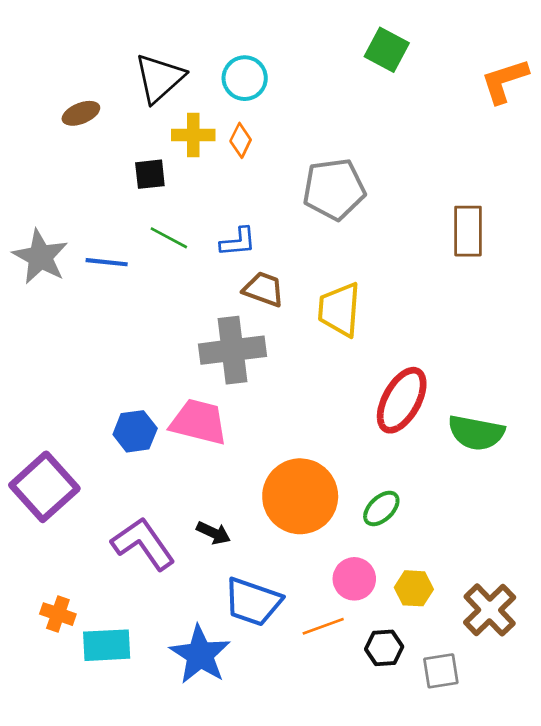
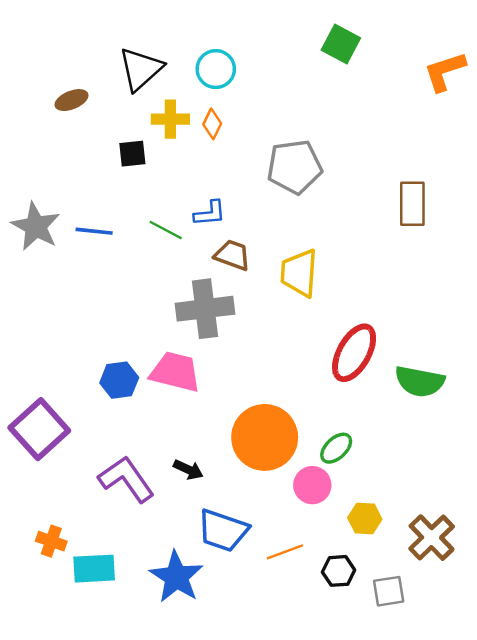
green line: (169, 238) -> (166, 230), moved
pink circle: (354, 579) -> (312, 485), moved

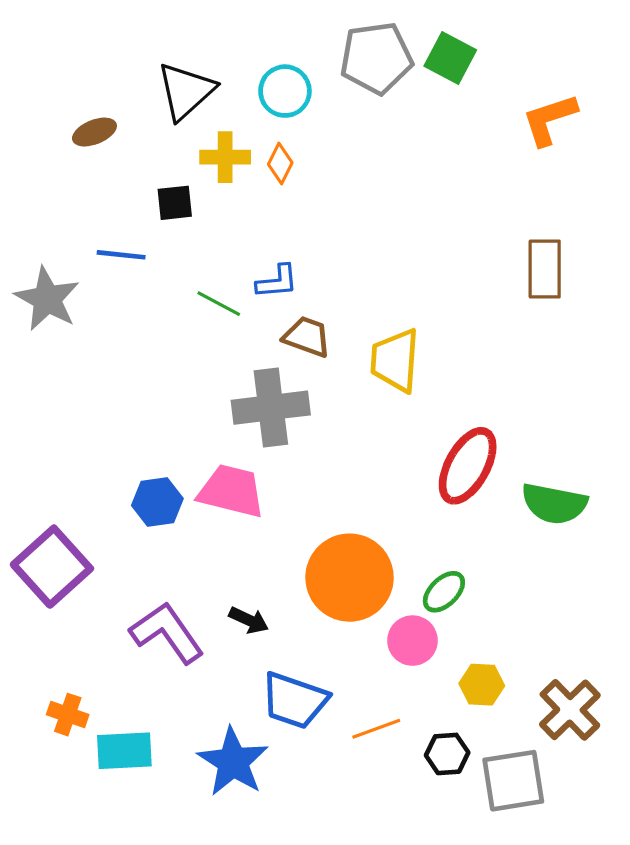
orange L-shape: (445, 71) -> (549, 119), moved
gray pentagon: (294, 167) -> (376, 58), moved
blue line: (94, 231) -> (121, 255), moved
gray square: (389, 591) -> (513, 781), size x1.5

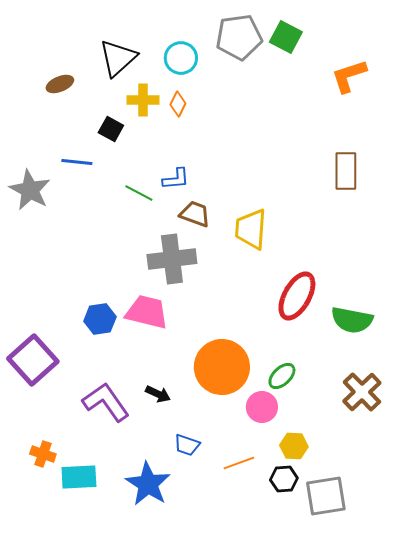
black square: (175, 203) -> (111, 129), turned 35
yellow hexagon: (482, 685) -> (294, 446), moved
blue trapezoid: (294, 700) -> (187, 445), size x0.6
brown cross: (570, 710) -> (362, 392), moved

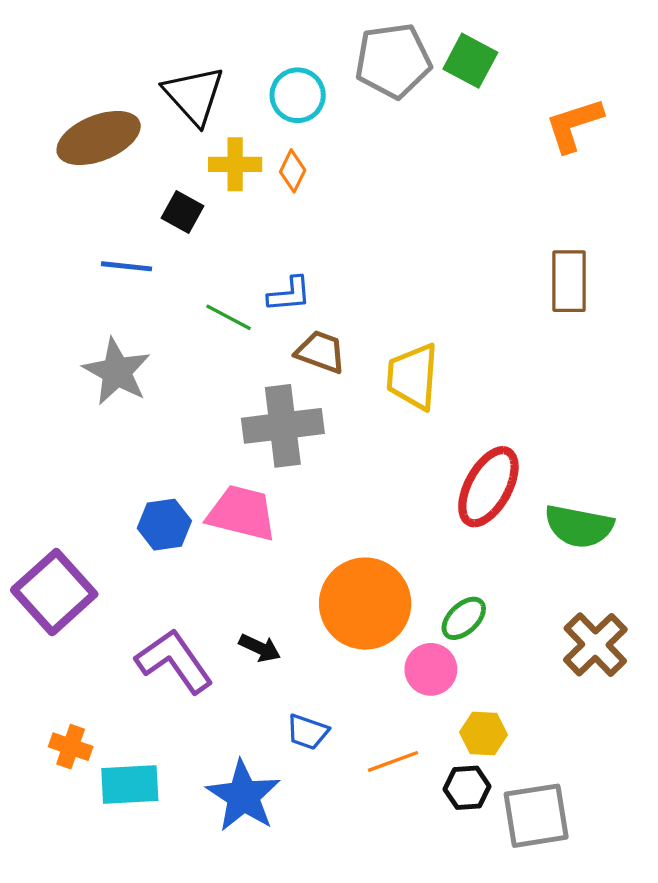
black triangle: (118, 58) -> (194, 95), turned -30
brown ellipse: (60, 84) -> (99, 138), size x1.8
gray star: (30, 190) -> (117, 372), moved

